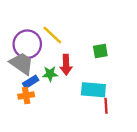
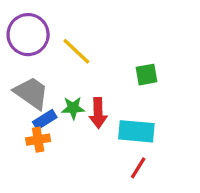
purple circle: (27, 44) -> (28, 35), moved
red arrow: (66, 65) -> (98, 113), moved
red line: (106, 106) -> (138, 168), moved, turned 35

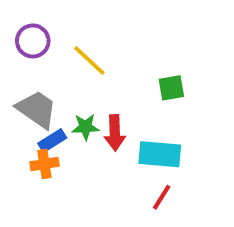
purple circle: (28, 35) -> (33, 41), size x0.7

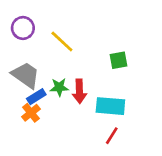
orange cross: (44, 164) -> (31, 113), turned -30

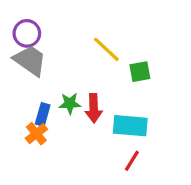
yellow line: (62, 41) -> (106, 49), moved
gray trapezoid: (26, 75) -> (30, 60), moved
blue rectangle: (36, 97) -> (43, 115), turned -42

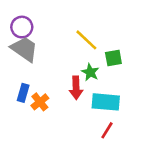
green star: (70, 103) -> (90, 72), moved, turned 30
blue rectangle: (43, 115) -> (23, 93), moved
orange cross: (36, 134) -> (40, 102), moved

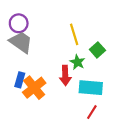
yellow line: (86, 40) -> (74, 34), turned 30
green square: (113, 58) -> (97, 50), turned -32
orange cross: (40, 102) -> (34, 88), size x1.5

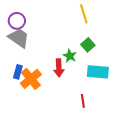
yellow line: (74, 34) -> (84, 14), moved
cyan rectangle: (91, 88) -> (98, 72), moved
red line: (92, 112) -> (83, 101), turned -40

